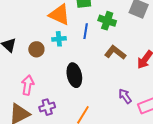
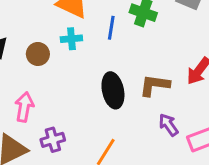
brown L-shape: (115, 52) -> (155, 85), moved, turned -30
black ellipse: (74, 75) -> (113, 90), moved

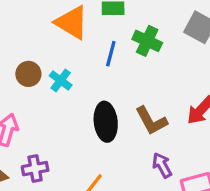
cyan cross: (71, 39) -> (61, 80), moved, turned 36
brown L-shape: (155, 85) -> (151, 121), turned -132

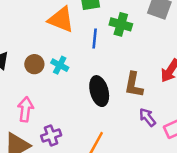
brown L-shape: (151, 121) -> (134, 85), turned 48

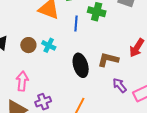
brown L-shape: (134, 85) -> (108, 60), turned 95

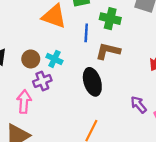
brown L-shape: (108, 60) -> (108, 51), moved
purple cross: (43, 102) -> (42, 81), moved

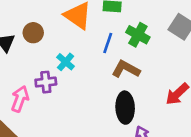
brown circle: (31, 59) -> (33, 33), moved
black ellipse: (92, 82) -> (125, 108), moved

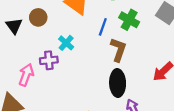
brown L-shape: (126, 69) -> (118, 50), turned 80

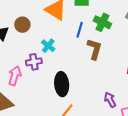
black ellipse: (118, 83) -> (62, 84), moved

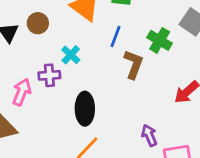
green cross: (102, 22) -> (160, 40), moved

